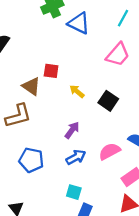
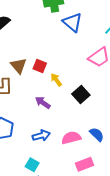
red square: (51, 71) -> (40, 66), moved
purple arrow: (72, 130) -> (43, 103), moved, turned -105

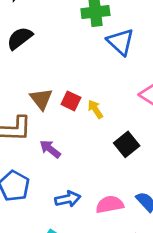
yellow arrow: (56, 80) -> (95, 109), moved
purple arrow: (43, 103) -> (50, 149), moved

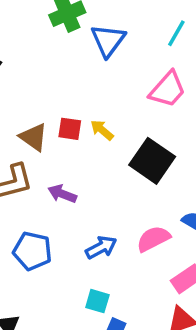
blue triangle: (121, 42) -> (108, 40), turned 40
black square: (127, 144) -> (152, 161), size x1.4

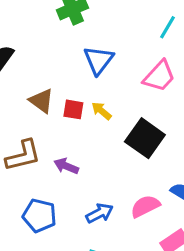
blue triangle: (108, 40) -> (99, 60), moved
brown triangle: (34, 137) -> (41, 101), moved

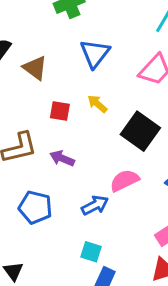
brown triangle: (41, 101) -> (35, 68), moved
red square: (73, 109) -> (60, 111), moved
pink semicircle: (145, 206) -> (124, 181), moved

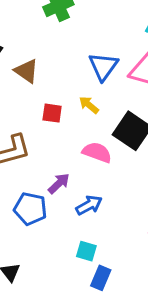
blue triangle: (95, 53) -> (103, 66), moved
purple arrow: (62, 158) -> (59, 183), moved, turned 115
pink semicircle: (124, 181) -> (97, 152), moved, turned 48

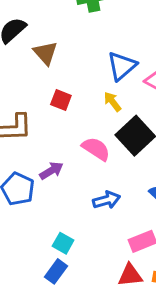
yellow arrow: (89, 105) -> (112, 102), moved
blue arrow: (89, 205) -> (107, 200), moved
blue rectangle: (101, 278) -> (56, 271), moved

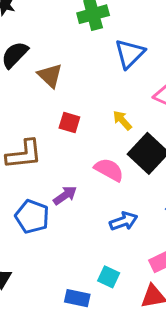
blue triangle: (122, 66) -> (130, 54), moved
cyan square: (63, 243) -> (109, 277), moved
blue rectangle: (56, 271) -> (77, 298), turned 70

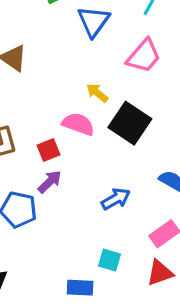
red square: (69, 122) -> (48, 150), moved, turned -30
pink semicircle: (109, 170) -> (78, 124), moved

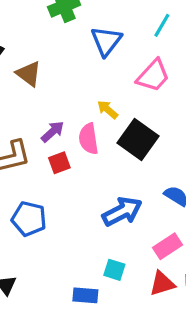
pink semicircle: (78, 124) -> (88, 139), turned -120
purple arrow: (50, 182) -> (53, 132), moved
blue arrow: (116, 199) -> (122, 212), size x1.4

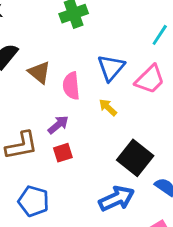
blue triangle: (106, 41) -> (111, 68), moved
pink semicircle: (88, 139) -> (71, 86), moved
black square: (138, 140) -> (135, 158), moved

